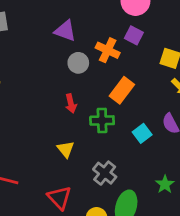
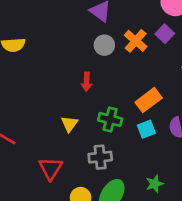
orange rectangle: (122, 90) -> (149, 100), moved
green cross: (102, 120) -> (110, 119), moved
gray cross: (105, 173) -> (100, 157), turned 30

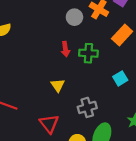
orange rectangle: (149, 100) -> (122, 35), moved
green cross: (110, 119) -> (88, 53), moved

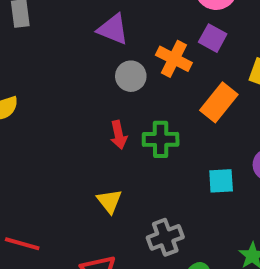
cyan square: (120, 78) -> (221, 181), turned 32

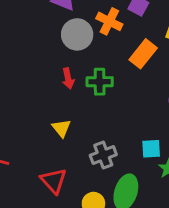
gray circle: (131, 76) -> (77, 34), size x1.4
cyan square: (221, 181) -> (151, 149), moved

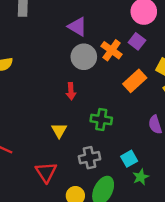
green cross: (100, 82) -> (101, 120), moved
cyan square: (151, 149) -> (129, 159), turned -35

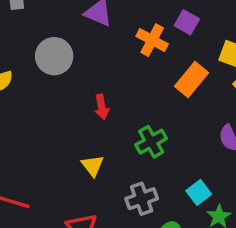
gray circle: (84, 57) -> (54, 56), moved
green cross: (101, 120) -> (151, 142), turned -30

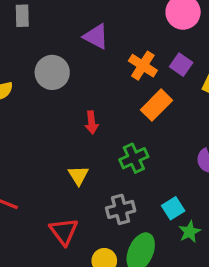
purple square: (187, 22) -> (181, 65), moved
orange rectangle: (191, 79) -> (156, 105), moved

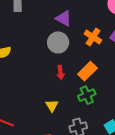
gray circle: (52, 72) -> (58, 42), moved
orange rectangle: (156, 105) -> (87, 71), moved

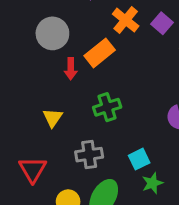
gray circle: (58, 42) -> (52, 33), moved
orange rectangle: (87, 71) -> (100, 53), moved

